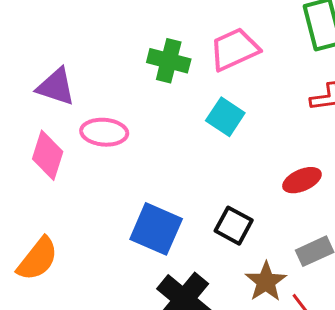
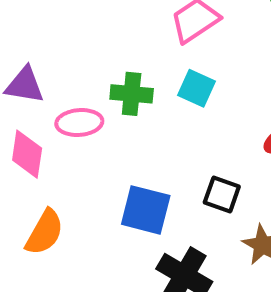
green cross: (169, 61) -> (132, 94), moved
orange semicircle: (38, 259) -> (45, 232), moved

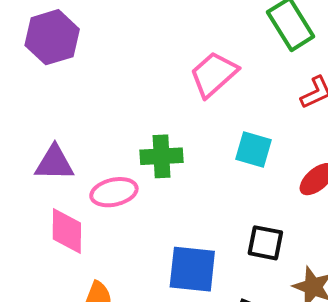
cyan square: (197, 88) -> (253, 150), moved

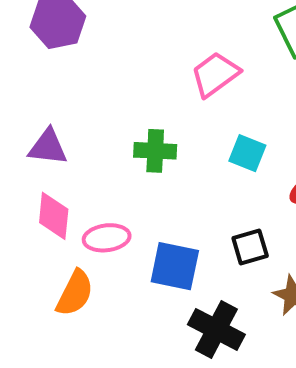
pink ellipse: (114, 192) -> (107, 238), moved
black square: (265, 243) -> (250, 247), turned -33

